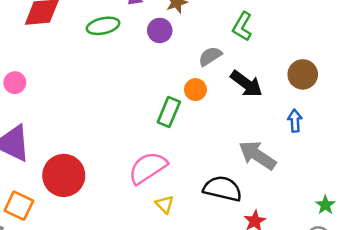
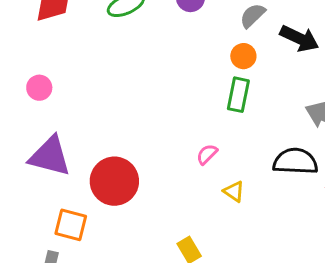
green rectangle: (169, 112) -> (238, 95), moved
pink semicircle: (148, 168) -> (207, 154), size x0.5

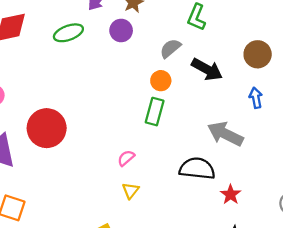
red circle: (114, 181) -> (47, 128), moved
yellow triangle: (234, 191) -> (131, 191), moved, turned 30

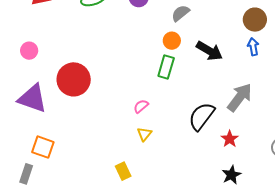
black arrow: (207, 69) -> (209, 51), moved
blue arrow: (256, 98) -> (253, 47), moved
gray arrow: (225, 134) -> (240, 97), moved, turned 100
black semicircle: (197, 169) -> (202, 116), turned -60

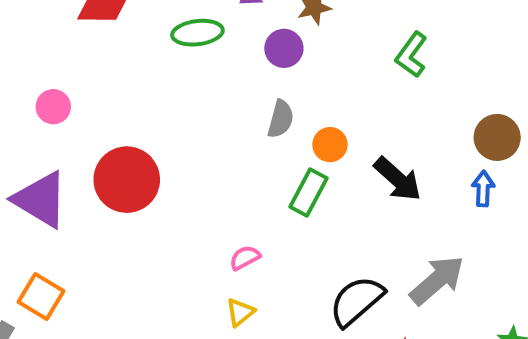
gray semicircle: (180, 13) -> (281, 119), moved, turned 132

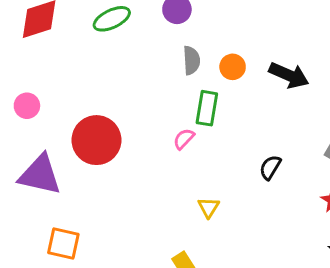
green rectangle: (309, 193) -> (207, 108), moved
pink semicircle: (245, 258) -> (184, 139), moved
black semicircle: (357, 301) -> (270, 167), moved, size x0.6

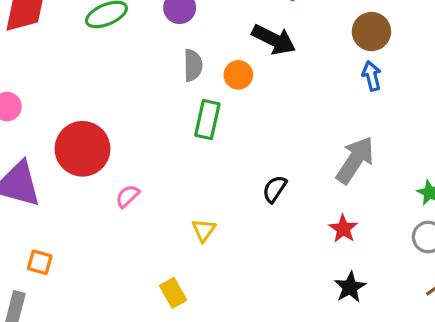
black arrow: (289, 75) -> (274, 40), moved
pink semicircle: (184, 139) -> (127, 196), moved
orange square: (63, 244) -> (40, 262), size x0.7

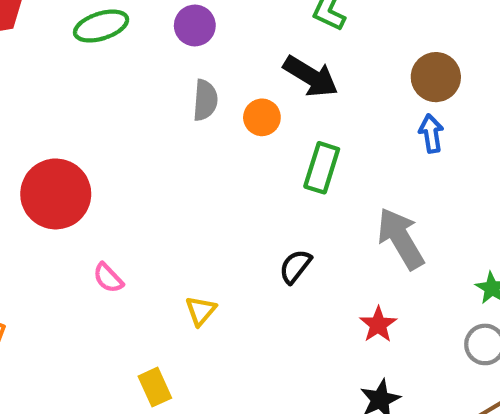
green rectangle: (207, 120) -> (322, 168), moved
gray arrow: (355, 160) -> (401, 239), turned -69
pink semicircle: (127, 196) -> (108, 278), moved, turned -95

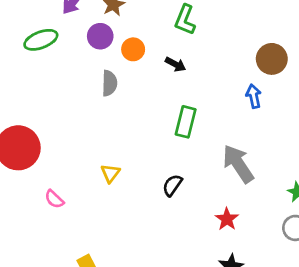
black arrow: (311, 76) -> (175, 64), size x0.6
brown circle: (436, 77) -> (272, 59), moved
orange circle: (262, 117) -> (133, 49), moved
yellow triangle: (201, 311) -> (110, 173), moved

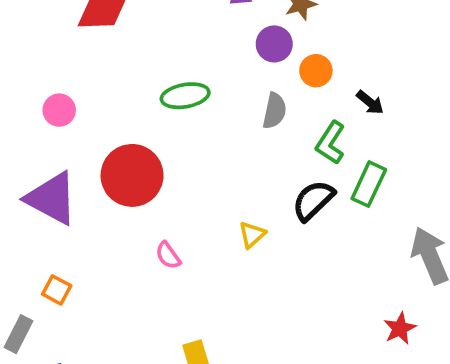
green L-shape: (185, 20) -> (330, 143), moved
green ellipse: (41, 40) -> (185, 96), moved
black semicircle: (172, 185) -> (313, 200), moved, size x1.4

